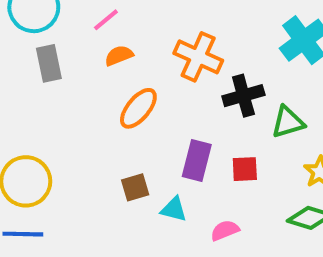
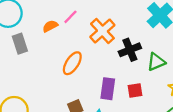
pink line: (106, 20) -> (70, 17), moved
orange semicircle: (119, 56) -> (50, 26), moved
orange cross: (198, 57) -> (102, 31), turned 30

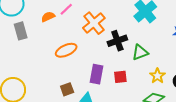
orange ellipse: (72, 63) -> (66, 50), turned 30

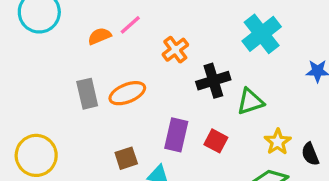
orange cross: (94, 23) -> (175, 50), size x0.7
gray rectangle: (21, 31) -> (87, 94), moved
red square: (120, 77) -> (216, 141), turned 32

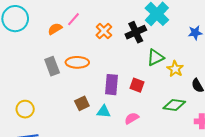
black cross: (213, 81) -> (136, 32), moved
orange ellipse: (127, 93) -> (77, 62), turned 30
yellow star: (278, 142) -> (175, 69), moved
yellow circle: (36, 155) -> (25, 109), size x0.7

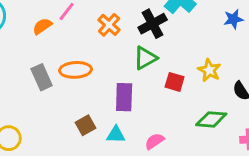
green triangle: (155, 57) -> (145, 58), moved
red square: (137, 85) -> (175, 82), moved

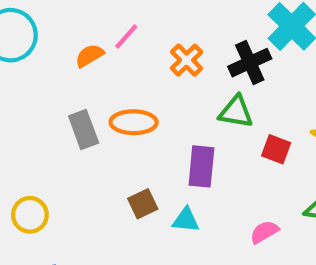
green triangle: (145, 58) -> (236, 112), turned 35
pink semicircle: (154, 141) -> (264, 232), moved

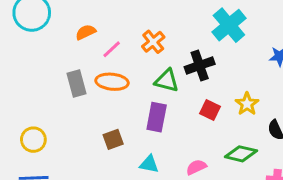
pink line: (126, 36) -> (112, 49), moved
black cross: (250, 63) -> (200, 65), moved
green triangle: (236, 112) -> (167, 81), moved
cyan triangle: (186, 220) -> (149, 164), moved

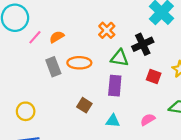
orange semicircle: (86, 32) -> (57, 37), moved
pink line: (112, 49) -> (35, 37), moved
brown square: (113, 139) -> (84, 105), turned -32

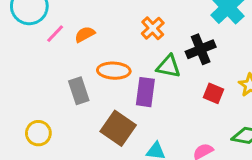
gray rectangle: (53, 67) -> (79, 91), moved
purple rectangle: (115, 86) -> (145, 92), moved
brown square: (84, 105) -> (118, 128), size x1.6

